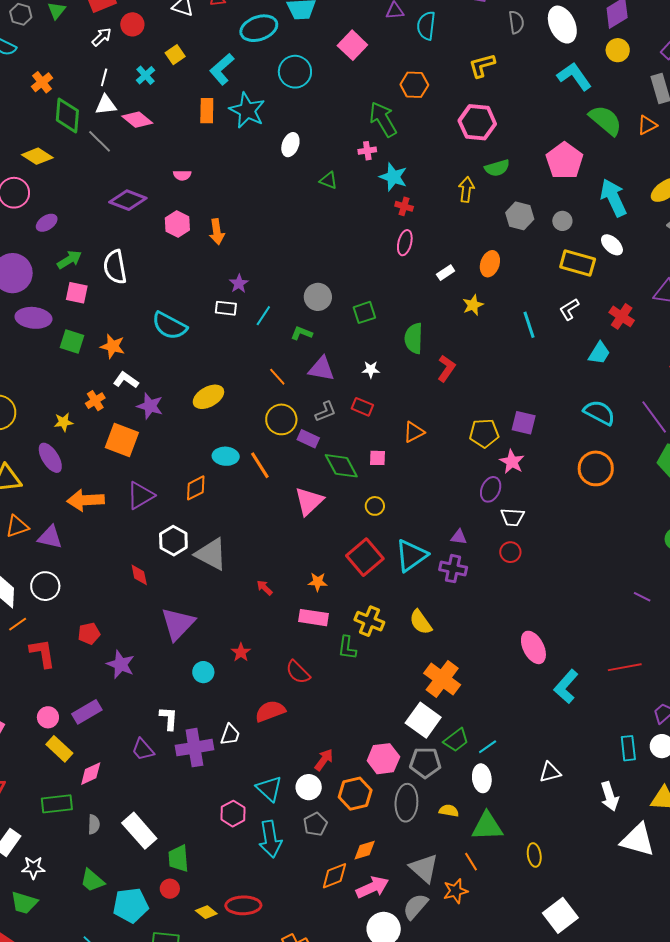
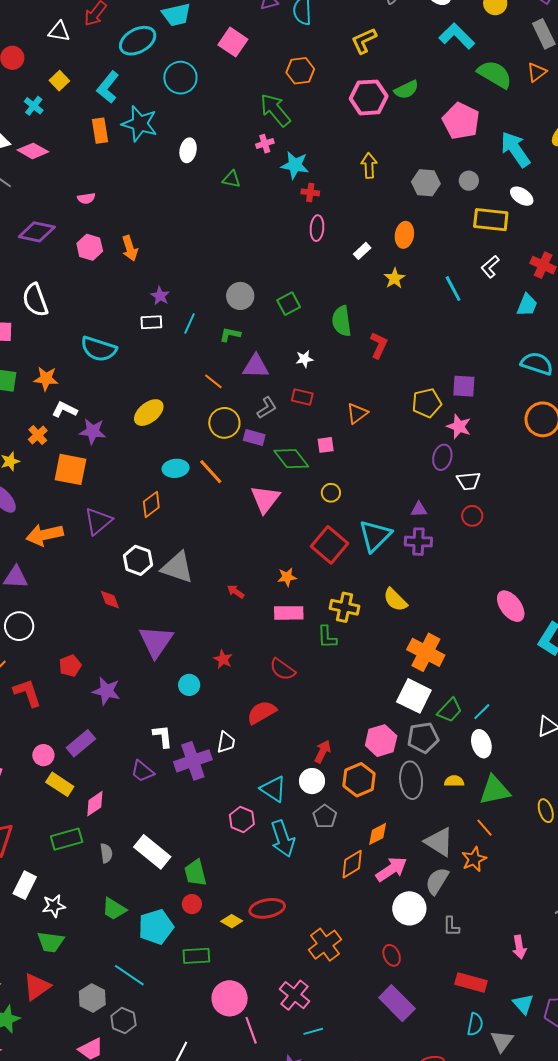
green semicircle: (497, 168) -> (406, 90), moved

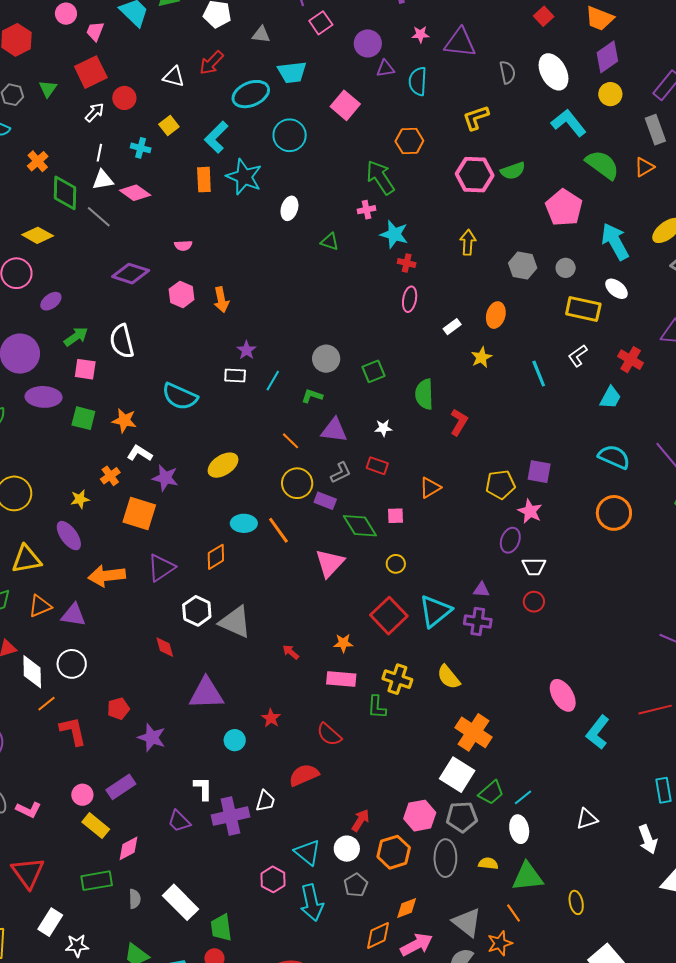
cyan cross: (34, 106) -> (141, 148), turned -30
purple triangle: (156, 641) -> (206, 693), turned 48

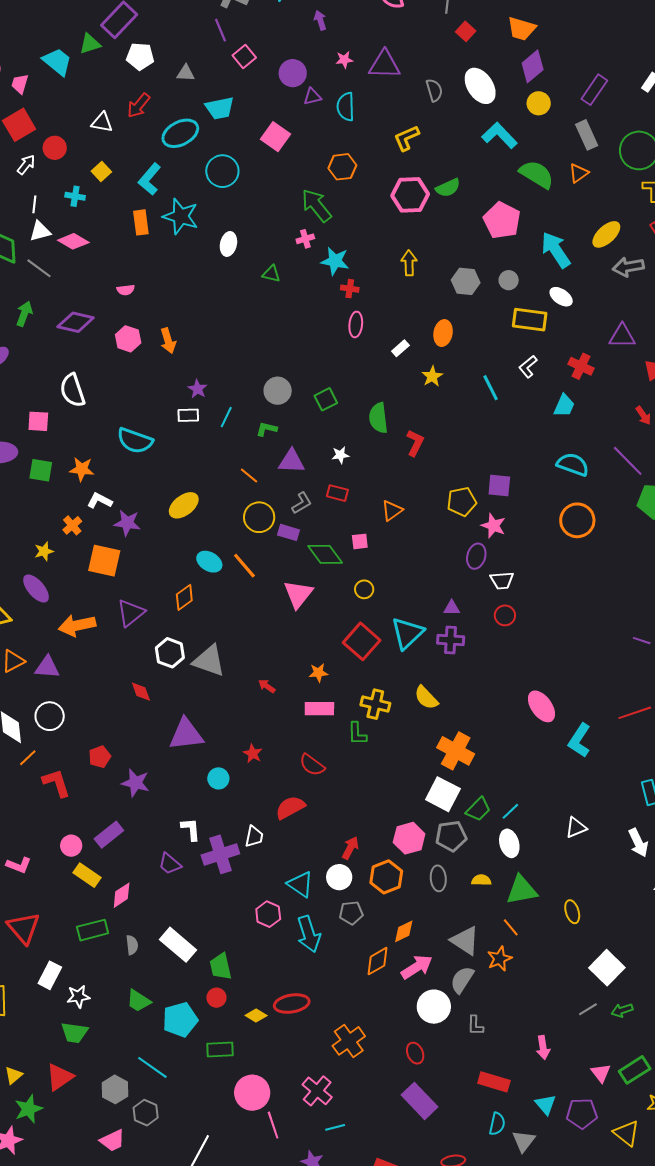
green arrow: (76, 337) -> (24, 314), moved, turned -30
cyan ellipse: (244, 523) -> (209, 562), turned 35
gray ellipse: (445, 858) -> (438, 878), size x0.7
gray pentagon: (356, 885) -> (351, 913), turned 30

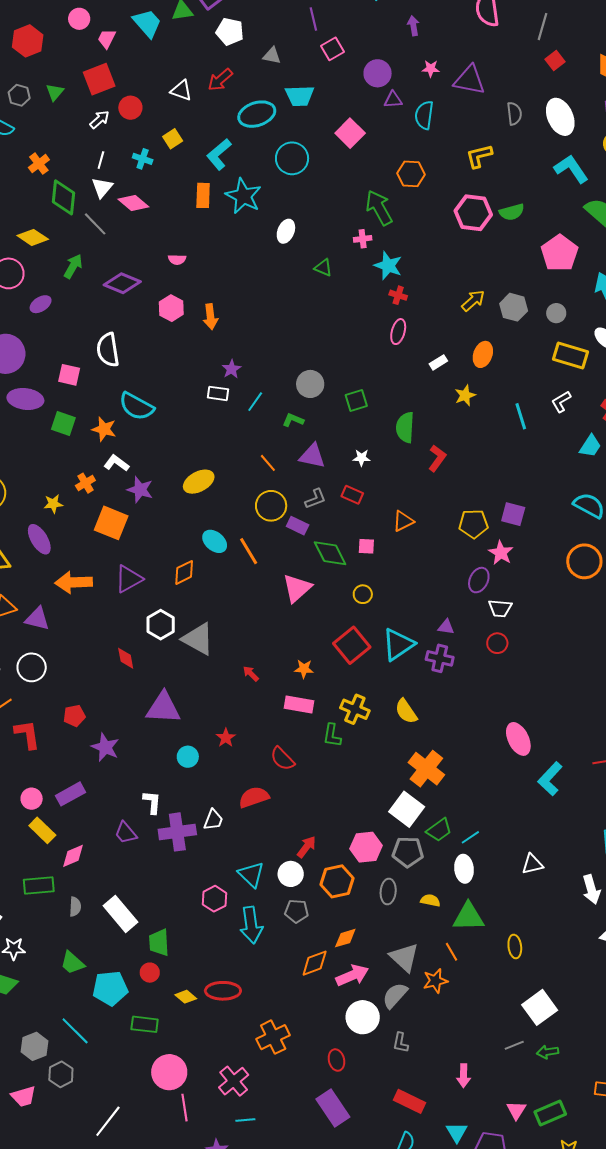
white triangle: (40, 231) -> (102, 188), turned -45
yellow arrow: (409, 263) -> (473, 301), moved, turned 40
cyan semicircle: (135, 441) -> (136, 406), moved

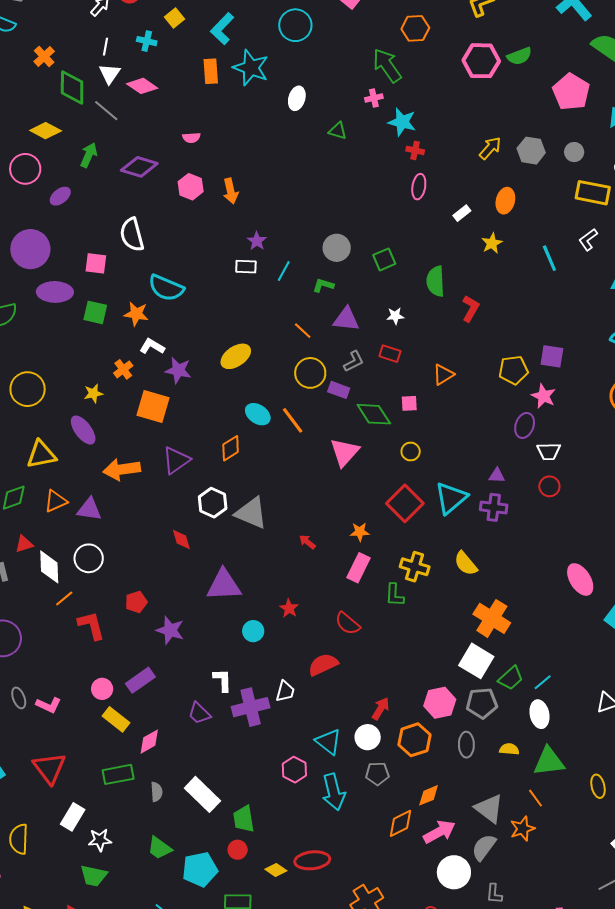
pink rectangle: (299, 704) -> (358, 568), turned -68

